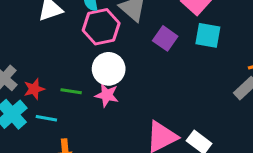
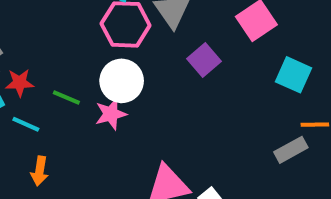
cyan square: (208, 35) -> (293, 75), moved
pink star: (107, 95) -> (111, 114), turned 30

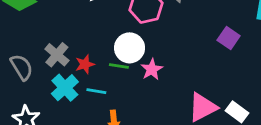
purple square: (204, 60) -> (229, 38), moved
white circle: (122, 81) -> (130, 48), moved

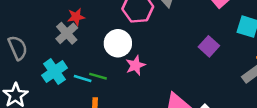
gray cross: (57, 55) -> (67, 33), moved
red star: (85, 64) -> (76, 17), moved
green line: (119, 66) -> (98, 76), moved

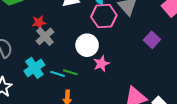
red star: (76, 17) -> (39, 22), moved
purple square: (209, 46) -> (152, 40), moved

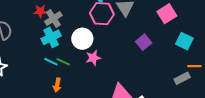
gray cross: (45, 36) -> (53, 18), moved
cyan cross: (34, 68) -> (51, 37), moved

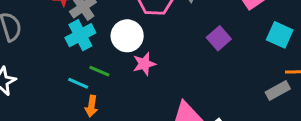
cyan line: (51, 62) -> (78, 83), moved

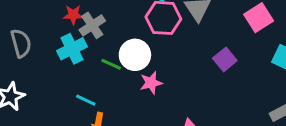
cyan cross: (80, 35) -> (72, 49), moved
green line: (99, 71) -> (111, 64), moved

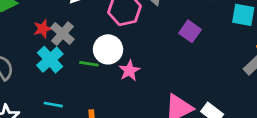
cyan line: (86, 100) -> (53, 105), moved

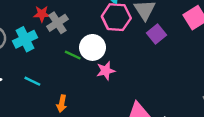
purple square: (190, 31) -> (156, 34), moved
cyan cross: (50, 60) -> (25, 39), moved

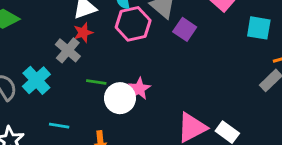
red star: (42, 14) -> (83, 33), moved
white circle: (93, 47) -> (120, 98), moved

